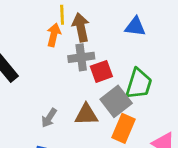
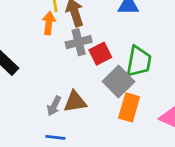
brown triangle: (86, 115) -> (75, 102), moved

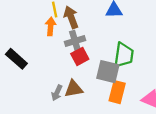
red square: (100, 54) -> (80, 56), moved
gray square: (118, 81) -> (108, 72), turned -30

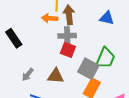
orange arrow: (51, 26) -> (50, 18), turned -105
red square: (80, 56) -> (68, 50), turned 35
gray arrow: (57, 93) -> (28, 75), moved

